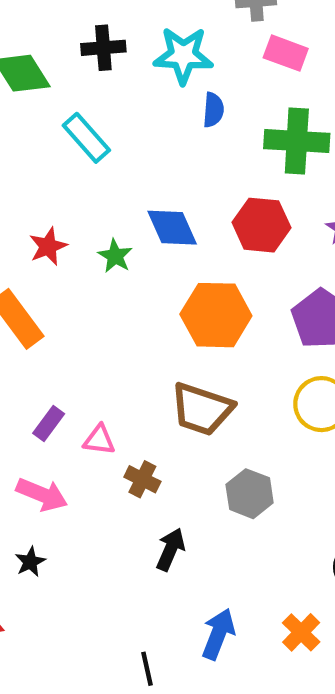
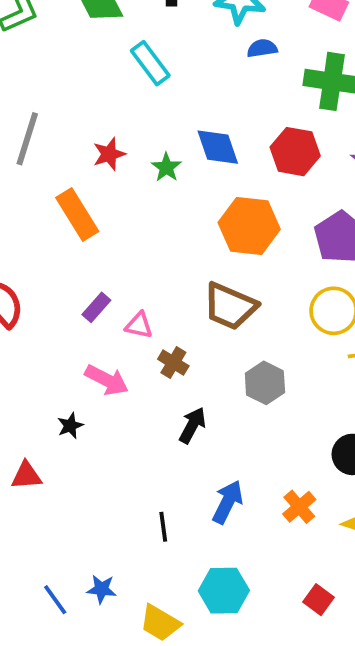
blue semicircle: (213, 110) -> (262, 48), turned -108
pink arrow: (42, 494) -> (107, 380), moved

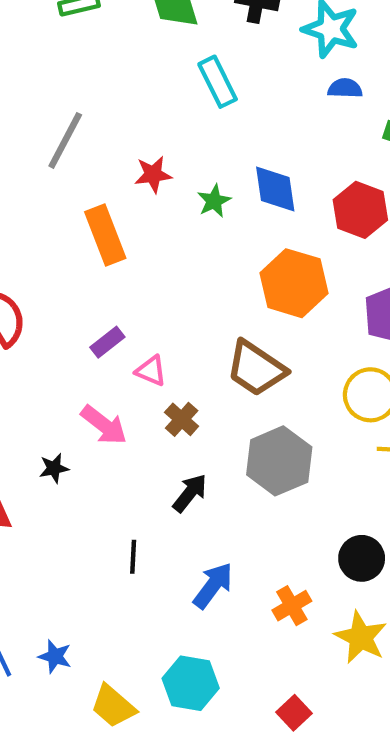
gray hexagon: (265, 383) -> (279, 461), size x1.4
black line: (163, 527) -> (133, 557), moved

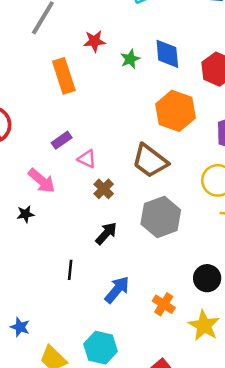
pink arrow: (104, 425) -> (42, 181), moved
orange cross: (292, 606) -> (164, 304), turned -30

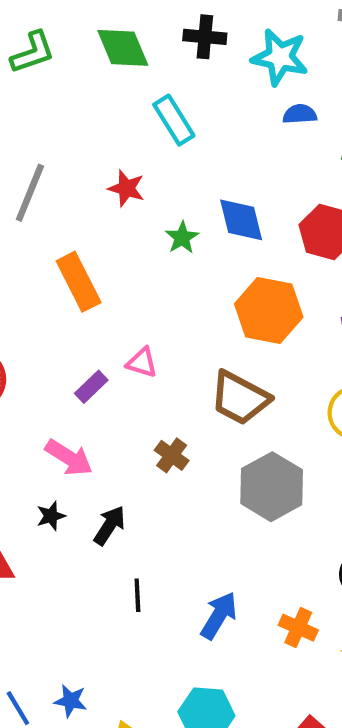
red star: (94, 41) -> (126, 188), moved, turned 30
pink triangle: (87, 159) -> (142, 363), moved
black arrow: (106, 233) -> (109, 525), moved

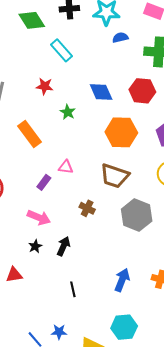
green star: (182, 238) -> (68, 112), moved
black line: (137, 595) -> (73, 289), moved

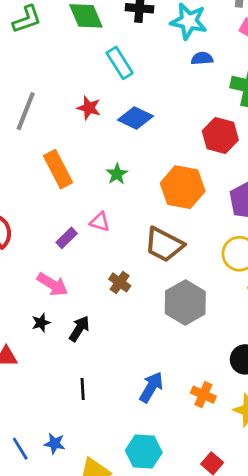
blue diamond: (101, 92) -> (135, 118), moved, turned -50
green star: (68, 112) -> (117, 174), moved

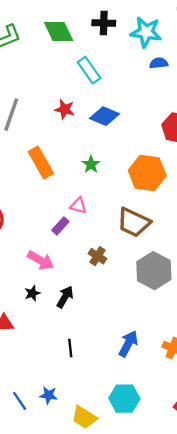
purple rectangle: (67, 238) -> (60, 226), moved

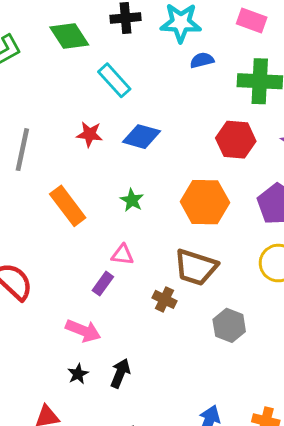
brown cross: (97, 256) -> (164, 299), moved
gray hexagon: (154, 271) -> (229, 325), size x0.7

